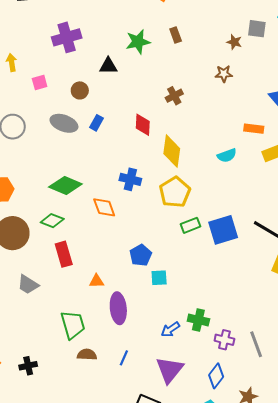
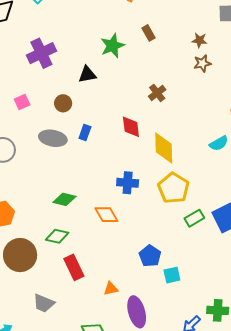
brown star: (234, 42) -> (200, 40), moved
green diamond: (65, 185) -> (64, 199), size x0.7

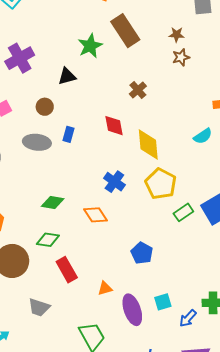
brown rectangle: (149, 33) -> (125, 31), size x2.0
blue cross: (128, 183) -> (114, 182), turned 35
cyan square: (172, 275) -> (163, 302), moved

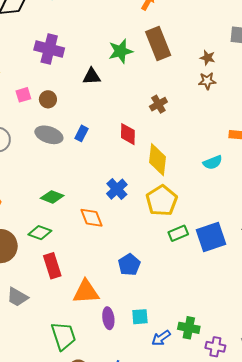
purple cross: (20, 58) -> (49, 49), turned 32
brown circle: (45, 107) -> (48, 99), moved
orange triangle: (105, 288) -> (86, 292), size x1.8
purple ellipse: (132, 310) -> (108, 318), size x0.7

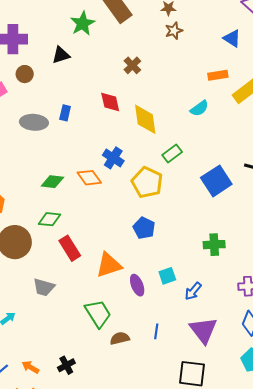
brown circle: (48, 99) -> (25, 74), moved
yellow pentagon: (162, 201) -> (147, 182), moved
orange diamond: (92, 218) -> (89, 178), moved
green rectangle: (178, 233) -> (172, 154), moved
green cross: (189, 328) -> (214, 245), moved

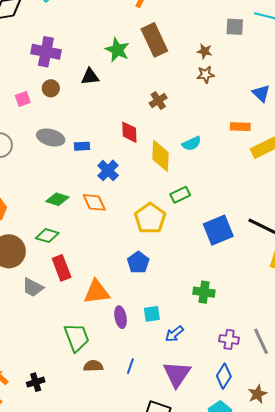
green star: (83, 23) -> (117, 50), turned -30
cyan semicircle: (199, 108) -> (192, 144), moved
blue rectangle: (65, 113) -> (82, 146), moved, turned 63
blue cross: (113, 158) -> (108, 170), moved
gray trapezoid: (44, 287) -> (33, 287), moved

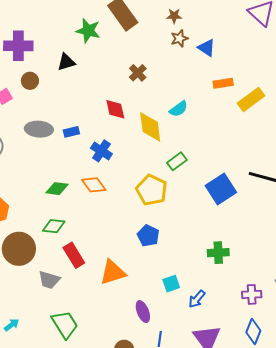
blue triangle: (261, 93) -> (207, 48), moved
purple ellipse: (121, 317) -> (143, 312), moved
green trapezoid: (77, 337) -> (65, 325), moved

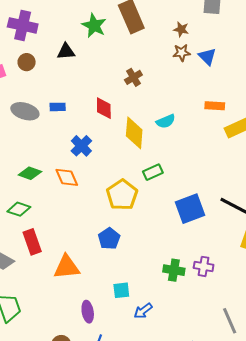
blue triangle: (207, 48) -> (207, 57), moved
blue rectangle: (71, 132) -> (58, 107), moved
purple cross: (252, 294) -> (204, 266), moved

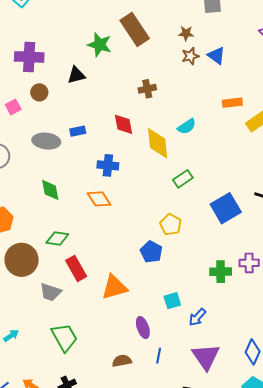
brown cross: (133, 77) -> (147, 89), turned 30
blue cross: (81, 146) -> (108, 165), turned -30
green diamond: (30, 173) -> (50, 190), moved, turned 70
yellow pentagon: (122, 195) -> (171, 225), moved, size x0.7

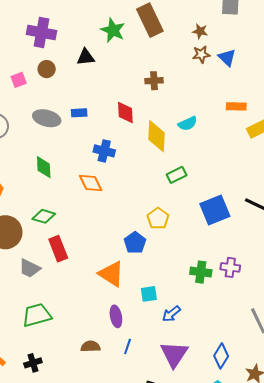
orange triangle: (114, 287) -> (111, 274), moved, turned 40
green trapezoid: (64, 337) -> (37, 315), turned -84

